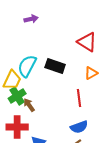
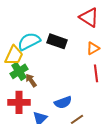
cyan semicircle: (27, 66) -> (29, 41), turned 35
red line: (79, 98) -> (96, 73), moved
blue semicircle: (79, 127) -> (63, 102), moved

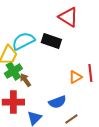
red triangle: (89, 17) -> (68, 17), moved
orange triangle: (93, 48) -> (75, 77), moved

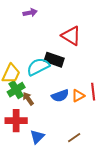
cyan semicircle: (23, 41) -> (38, 67), moved
blue semicircle: (57, 102) -> (60, 96), moved

